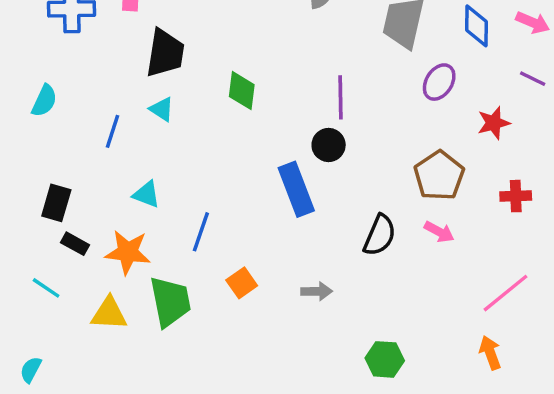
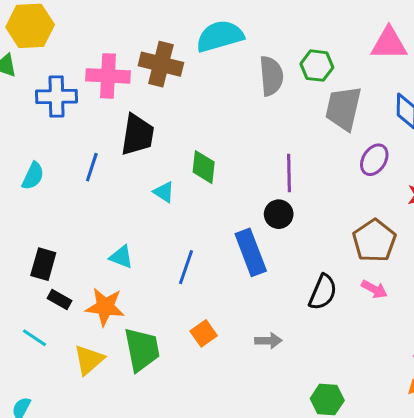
cyan triangle: (162, 109) -> (164, 192), moved
blue line: (112, 131) -> (92, 167), moved
blue line: (201, 232) -> (186, 267), moved
yellow triangle: (109, 313) -> (89, 360), turned -44

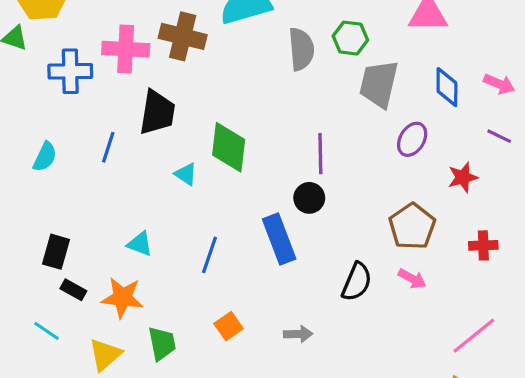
green diamond: (204, 167) -> (229, 147), size x1.4
green trapezoid: (142, 349) -> (162, 344), size x0.7

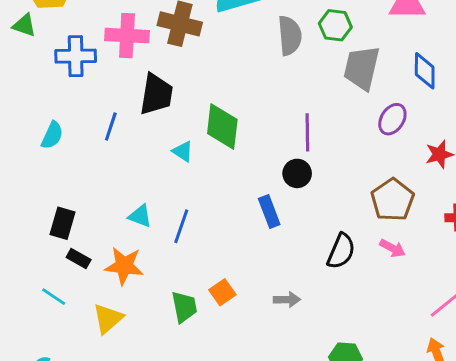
blue rectangle: (279, 239) -> (269, 212), size x0.7
blue line: (210, 255) -> (181, 226), moved
green trapezoid: (162, 344) -> (184, 307), moved

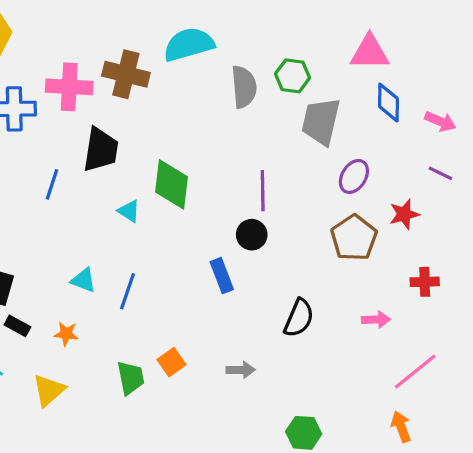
blue diamond: (425, 71) -> (388, 103), moved
brown pentagon: (392, 200) -> (354, 238), moved
pink arrow: (392, 248) -> (376, 320), moved, turned -30
orange star: (124, 266) -> (66, 334), size x0.6

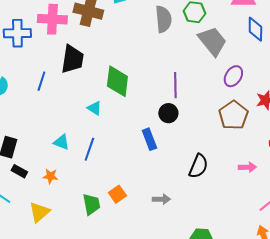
gray trapezoid: (321, 121) -> (212, 41), turned 128
cyan triangle: (129, 211) -> (94, 108), moved

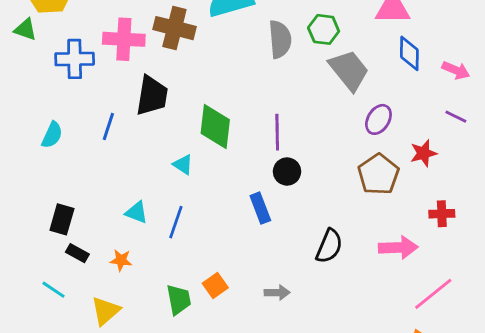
purple line: (175, 85) -> (277, 132), moved
pink arrow: (247, 167) -> (398, 247), size x1.5

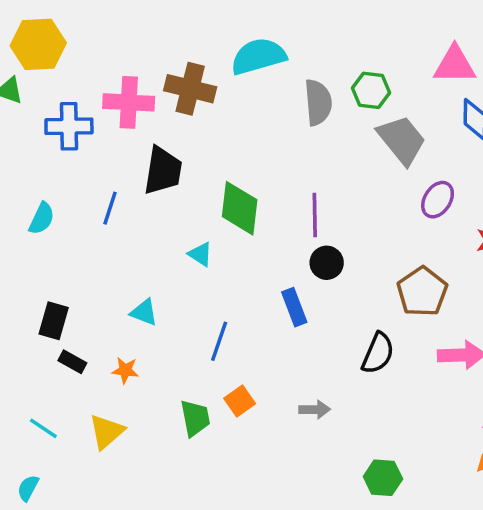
brown pentagon: (378, 174) -> (422, 292), moved
blue line: (176, 222) -> (219, 341), moved
cyan line: (53, 290) -> (43, 428), moved

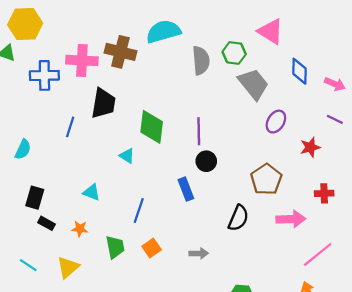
pink triangle: (455, 65) -> (271, 32), moved, turned 32
cyan semicircle: (42, 218) -> (23, 149), moved
green trapezoid: (195, 418) -> (115, 247), moved

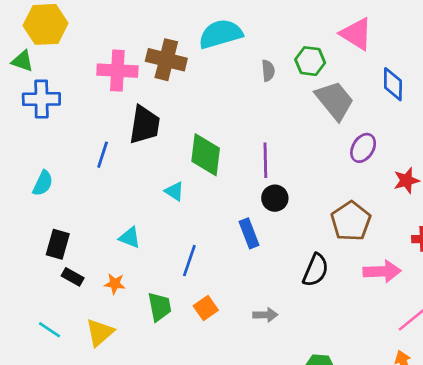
gray semicircle: (201, 60) -> (268, 71), size x0.6
blue cross: (44, 75) -> (41, 99), moved

